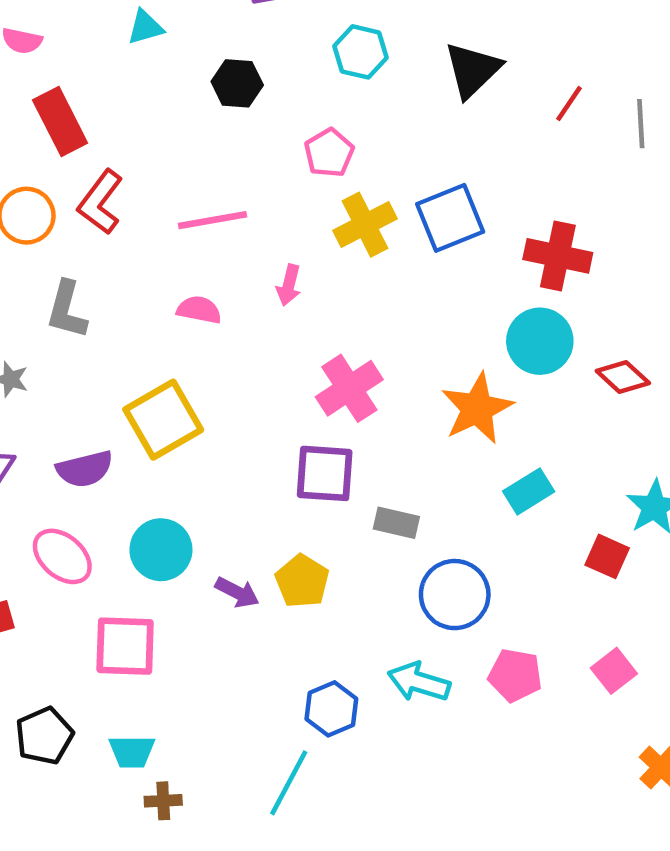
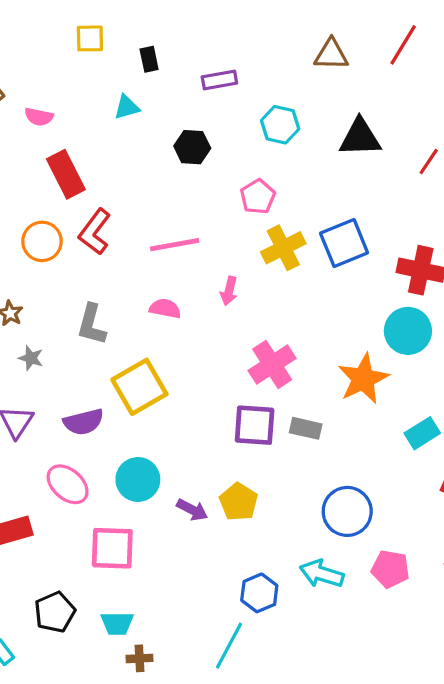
black triangle: (473, 70) -> (360, 138), turned 42
gray L-shape: (67, 310) -> (92, 324), moved
cyan rectangle: (529, 491) -> (422, 433), moved
gray rectangle: (396, 523) -> (306, 428), moved

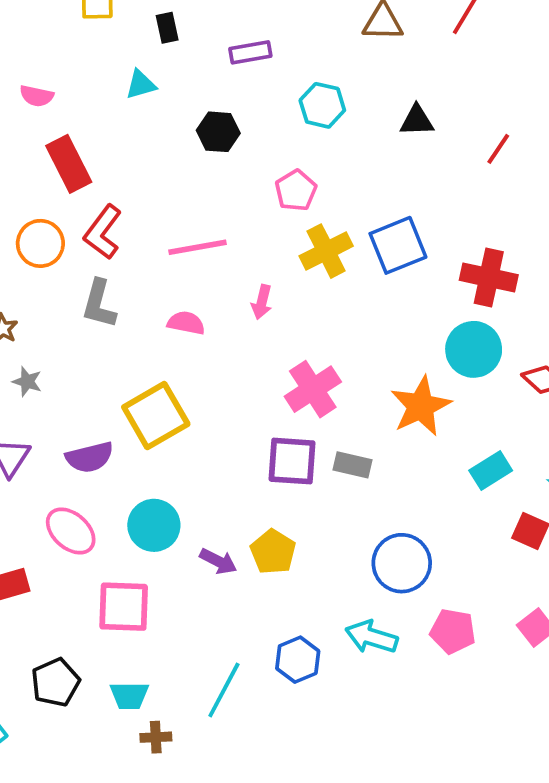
black triangle: (360, 138) -> (417, 120), size x0.7
gray L-shape: (92, 324) -> (99, 304), moved
cyan line: (229, 646) -> (224, 690), moved

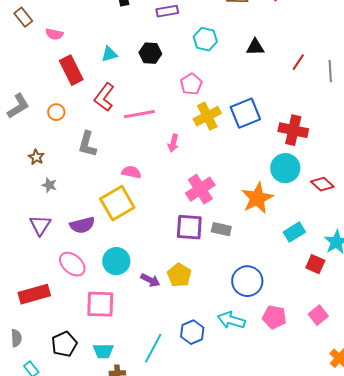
cyan triangle: (141, 85) -> (109, 54), moved
red L-shape: (103, 232) -> (104, 97), moved
orange circle: (40, 243) -> (56, 112), size x0.7
pink semicircle: (186, 323) -> (131, 172), moved

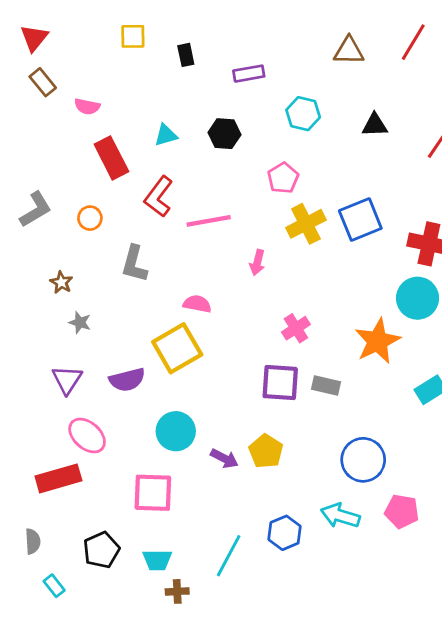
pink cross: (200, 189) -> (296, 328), size x0.7
pink ellipse: (72, 264) -> (87, 436), moved

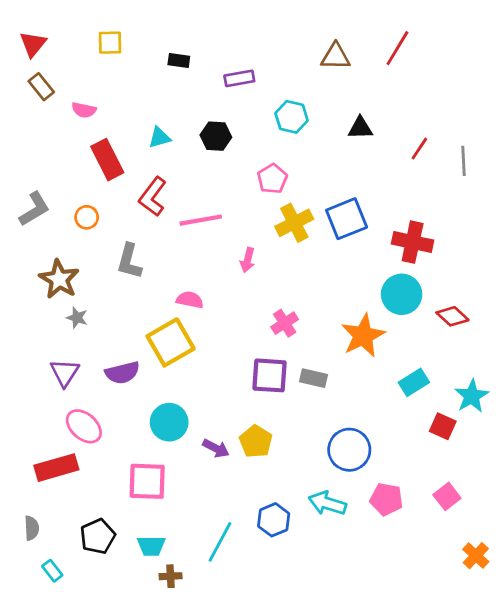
yellow square: (133, 36) -> (110, 43), moved
black rectangle: (186, 55) -> (179, 61), turned -70
brown star: (61, 282) -> (59, 279), size x1.8

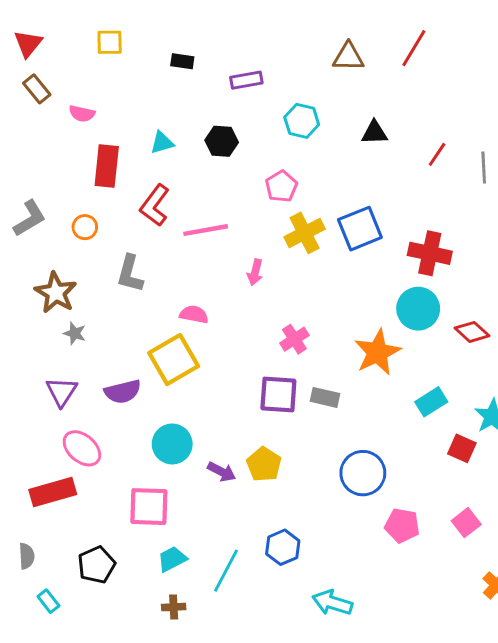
red rectangle: (107, 160) -> (107, 166), turned 33
cyan arrow: (327, 503) -> (332, 603), moved
cyan trapezoid: (151, 546) -> (172, 559), moved, turned 152

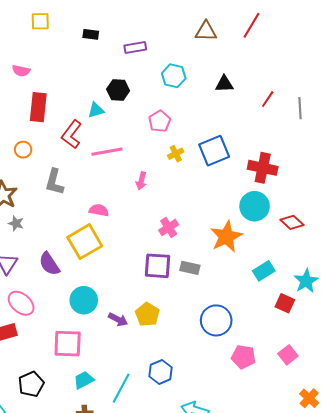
cyan triangle: (162, 143) -> (96, 110), moved
yellow cross: (305, 233) -> (176, 154), size x0.6
purple semicircle: (123, 392) -> (49, 264), turned 70

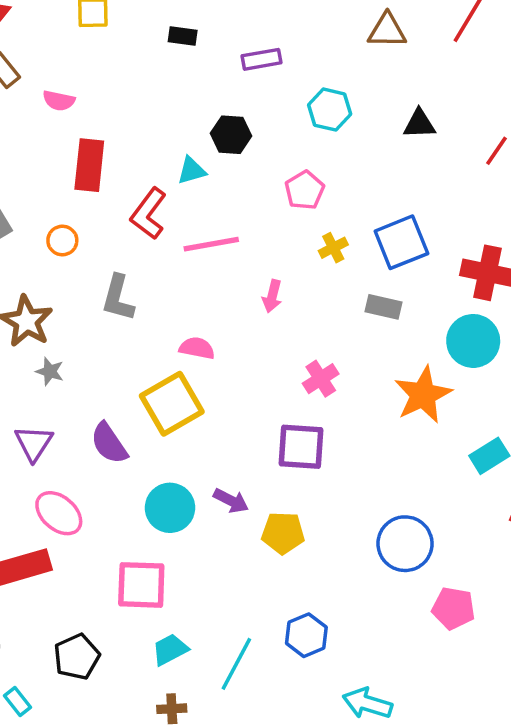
gray rectangle: (190, 268) -> (383, 307), moved
yellow pentagon: (147, 314) -> (283, 533), turned -30
purple arrow: (118, 319) -> (231, 501), moved

